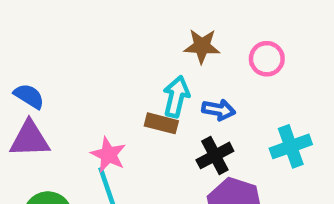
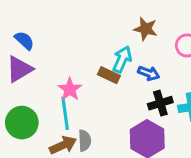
purple triangle: (30, 139) -> (19, 69), turned -40
black cross: (215, 155) -> (160, 103), moved

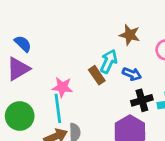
brown rectangle: (109, 75) -> (97, 75), turned 30
pink star: (70, 89) -> (62, 87), turned -30

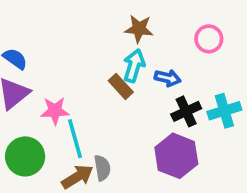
brown star: (130, 35) -> (139, 29), moved
pink star: (62, 87) -> (55, 111), moved

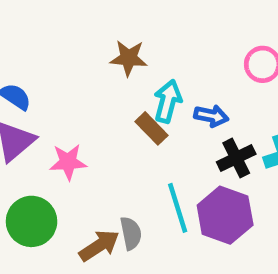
brown star: (139, 29) -> (129, 58), moved
cyan line: (75, 139) -> (178, 208), moved

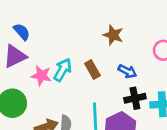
brown star: (129, 58) -> (113, 35), moved
cyan arrow: (168, 101) -> (63, 70), moved

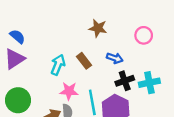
pink star: (41, 76) -> (69, 91), moved

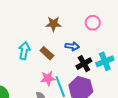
cyan arrow: (58, 65) -> (24, 51), moved
pink star: (69, 91) -> (48, 78), moved

